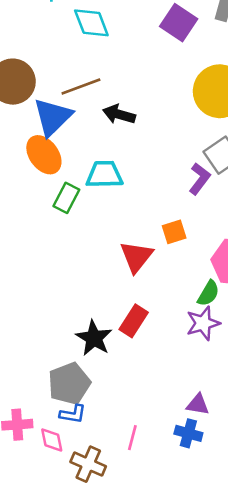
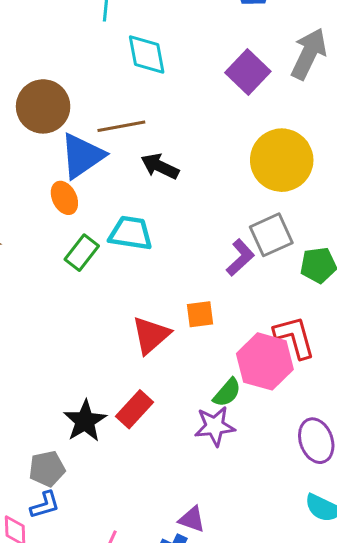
orange ellipse: (44, 155) -> (64, 198), size x0.7
gray pentagon: (69, 384) -> (47, 469), size x0.7
blue L-shape: (73, 414) -> (45, 505), turned -36

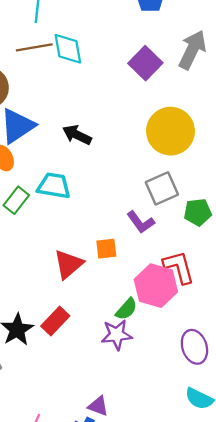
brown line: (121, 126) -> (34, 47), moved
purple L-shape: (240, 258) -> (141, 222), moved, turned 96

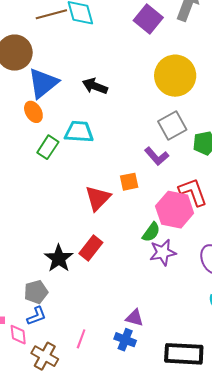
purple star: (117, 335) -> (163, 252), moved

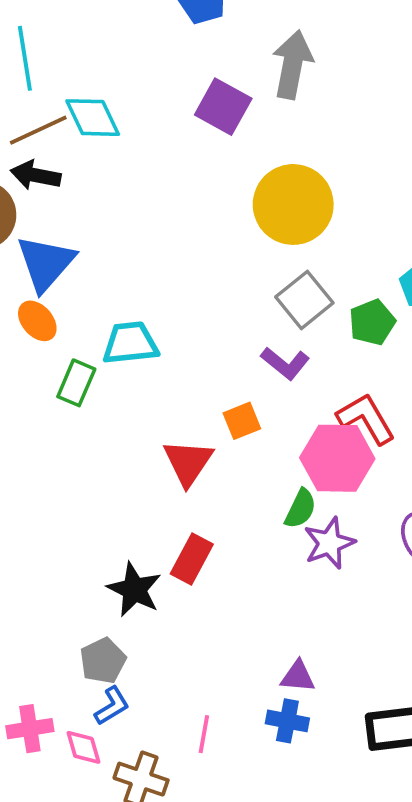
black arrow: (95, 86) -> (36, 175), moved

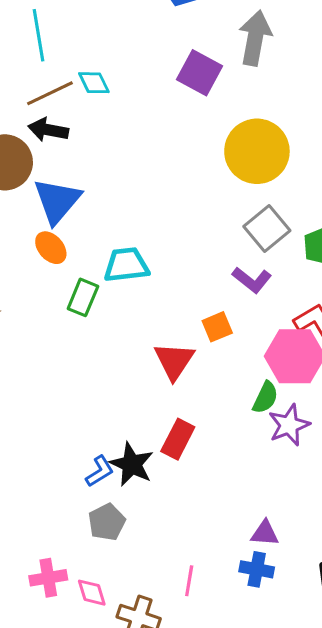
cyan diamond: (93, 118) -> (94, 83), size x0.7
blue L-shape: (112, 706) -> (100, 471), moved

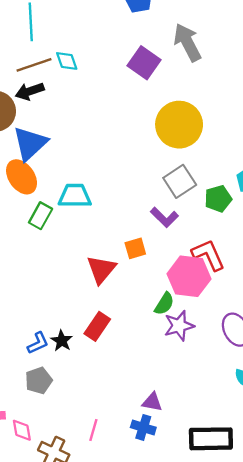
gray arrow: (255, 38) -> (187, 42), turned -45
black arrow: (48, 130) -> (30, 91), turned -36
orange ellipse: (51, 248) -> (22, 177), size x1.4
black star: (132, 464) -> (62, 341), size x0.7

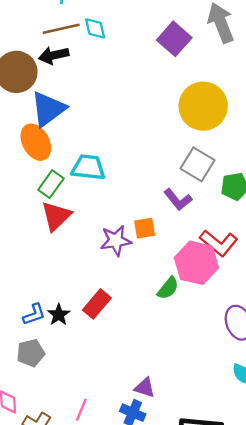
gray square: (180, 181) -> (197, 164), turned -32
red L-shape: (208, 255) -> (219, 243), turned 147
red triangle: (101, 269) -> (56, 216), moved
purple star: (179, 326) -> (116, 241), moved

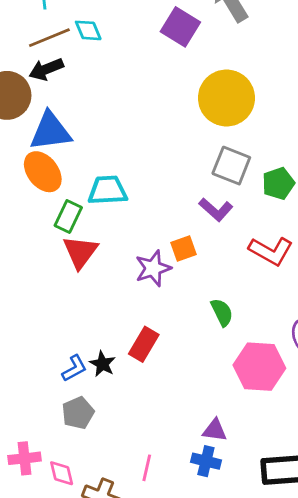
blue triangle: (48, 109) -> (50, 131), turned 39
pink hexagon: (196, 263) -> (259, 367), moved
green semicircle: (168, 288) -> (222, 312), turned -55

